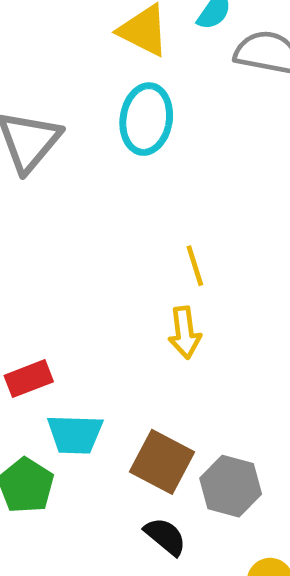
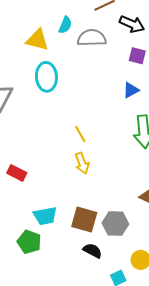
red rectangle: (29, 379) -> (17, 173), moved, turned 60

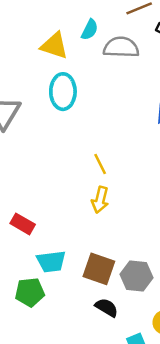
yellow arrow: (82, 163) -> (100, 200), turned 30
red rectangle: (17, 173) -> (23, 224), moved
green pentagon: (29, 242) -> (30, 292), turned -30

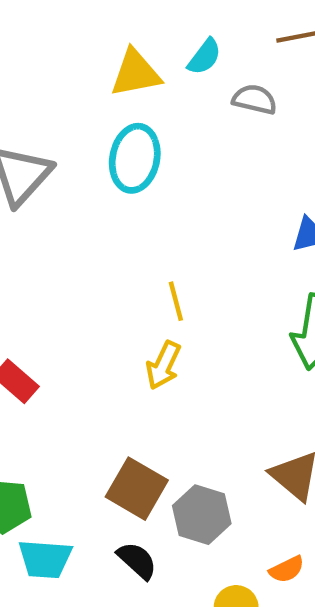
yellow triangle: (54, 46) -> (136, 73), turned -40
gray semicircle: (121, 47) -> (255, 99), size x0.7
cyan trapezoid: (51, 262) -> (45, 559), moved

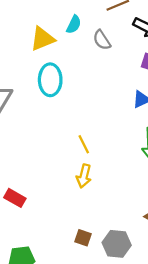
gray semicircle: (255, 99) -> (102, 40), turned -125
brown square: (137, 489) -> (83, 238), size x0.6

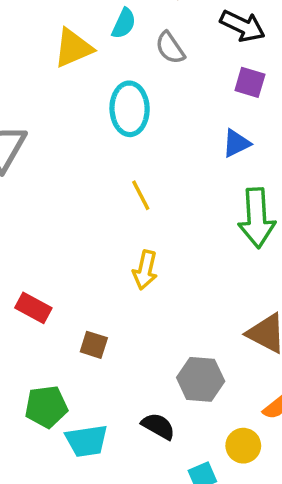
cyan ellipse: (50, 80) -> (130, 109), moved
yellow line: (84, 144) -> (141, 195), moved
brown square: (83, 238) -> (94, 345), moved

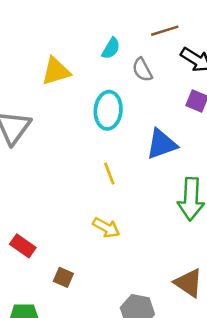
yellow triangle: (73, 48) -> (56, 71), moved
blue triangle: (236, 143) -> (162, 144), moved, size x1.5
yellow arrow: (145, 270) -> (106, 228), turned -80

